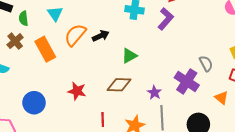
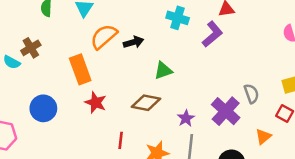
brown cross: (15, 41) -> (31, 48), moved
orange rectangle: (45, 49) -> (80, 69), moved
orange triangle: (221, 98) -> (263, 136), turned 32

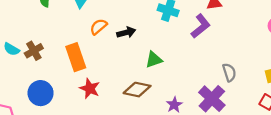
orange semicircle: (104, 37) -> (98, 27), size x0.7
brown cross: (31, 48) -> (34, 51), moved
gray semicircle: (251, 94) -> (229, 72), moved

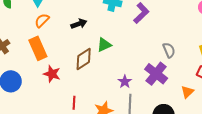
orange semicircle: (98, 27) -> (42, 20), moved
brown diamond: (137, 90) -> (84, 59), moved, turned -40

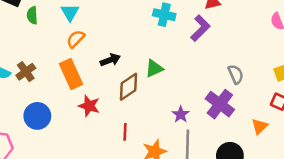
black arrow: (79, 24) -> (110, 60), moved
red line: (74, 103) -> (125, 132), moved

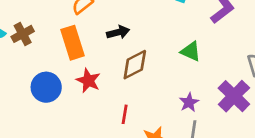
green triangle: (154, 69) -> (191, 51), moved, turned 42
blue circle: (37, 116) -> (46, 87), moved

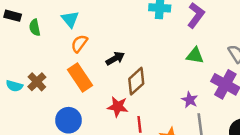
green triangle: (191, 51) -> (195, 55), moved
red star: (88, 81) -> (118, 107), moved

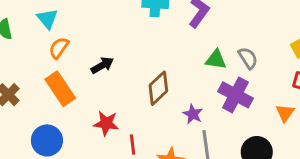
green triangle: (195, 55) -> (216, 60), moved
brown diamond: (136, 81) -> (158, 88), moved

